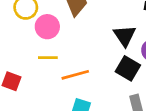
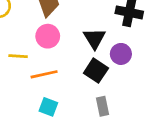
pink circle: (47, 27) -> (48, 36), moved

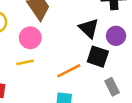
pink circle: (48, 36) -> (30, 38), moved
orange line: (44, 74) -> (69, 71), moved

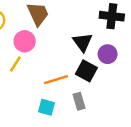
yellow line: (25, 62) -> (15, 64), turned -56
gray rectangle: (112, 87) -> (79, 101), moved

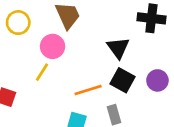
purple circle: (108, 54) -> (157, 80), moved

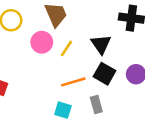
yellow line: (42, 72) -> (66, 48), moved

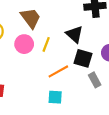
gray rectangle: (96, 104) -> (95, 80), moved

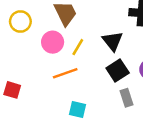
black square: (83, 58) -> (118, 71), turned 30
orange line: (58, 71) -> (65, 73), moved

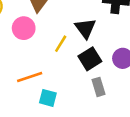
yellow line: (78, 47) -> (61, 44), moved
orange line: (65, 73) -> (30, 77), moved

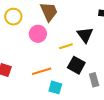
yellow line: (61, 44) -> (66, 46), turned 40
black square: (90, 59) -> (76, 65), moved, turned -30

